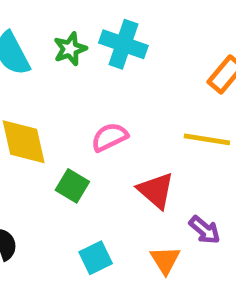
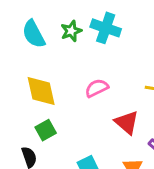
green square: (72, 186) -> (46, 130), moved, turned 30

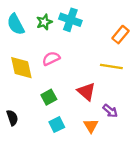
pink semicircle: (97, 88) -> (51, 58), moved
green square: (46, 130) -> (49, 97), moved

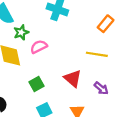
green star: (44, 22) -> (21, 32), moved
purple arrow: (110, 111) -> (101, 88), moved

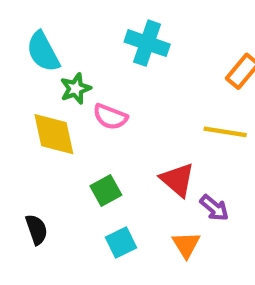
pink semicircle: (39, 47) -> (110, 117), turned -133
purple arrow: (101, 88) -> (214, 208), moved

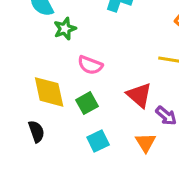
pink semicircle: (110, 117) -> (90, 65), moved
yellow diamond: (54, 134) -> (49, 92), moved

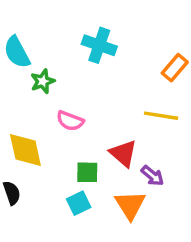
green square: (87, 103) -> (87, 172), moved, turned 30
orange triangle: (146, 143) -> (130, 205), size x1.4

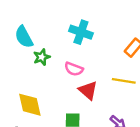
pink semicircle: (70, 121) -> (74, 69), moved
red triangle: (123, 153) -> (88, 90), moved

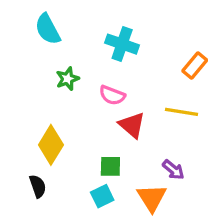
cyan semicircle: (24, 37) -> (48, 29), moved
yellow diamond: (30, 105) -> (51, 145), turned 44

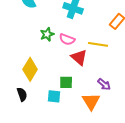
green star: (67, 79) -> (47, 34), moved
yellow line: (182, 112) -> (98, 44), moved
cyan square: (102, 196) -> (54, 96), moved, turned 32

